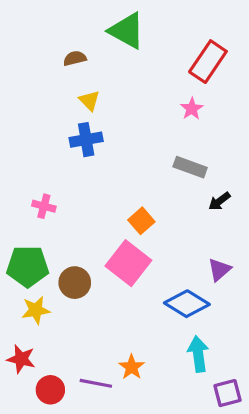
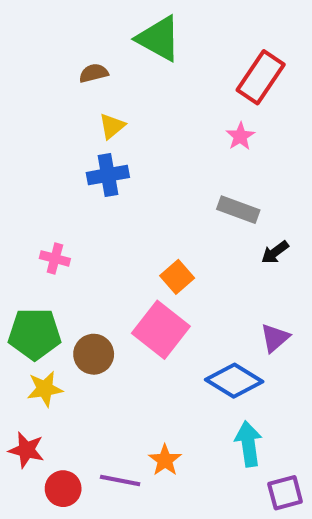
yellow triangle: (89, 101) -> (112, 126), turned 35

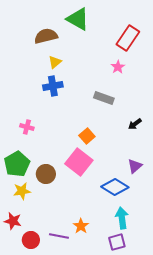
brown semicircle: (94, 73) -> (46, 36), size x1.6
gray rectangle: (238, 210) -> (104, 98), moved
green pentagon: (35, 334) -> (17, 164), turned -30
purple square: (285, 493) -> (117, 242), moved

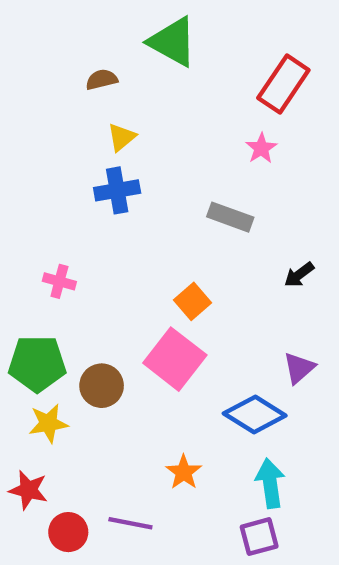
brown semicircle: (46, 36) -> (102, 80), size x0.6
green pentagon: (17, 164) -> (37, 363), turned 30
orange star: (81, 226) -> (184, 472), moved

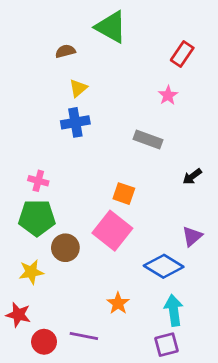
red rectangle: (283, 84) -> (182, 54), size x0.7
orange square: (193, 301) -> (124, 194), turned -30
green pentagon: (37, 363) -> (37, 218), moved

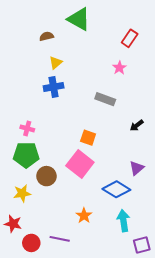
purple square: (167, 345) -> (142, 245), moved

